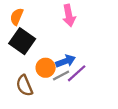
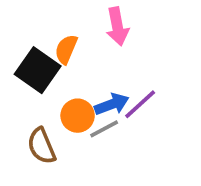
orange semicircle: (17, 17) -> (66, 49), moved
purple line: (77, 73) -> (140, 104), moved

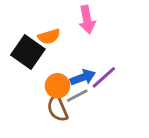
orange semicircle: (66, 49) -> (49, 37), turned -130
brown semicircle: (42, 146) -> (57, 108), moved

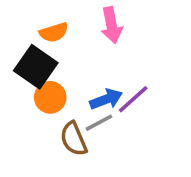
orange semicircle: (49, 37) -> (54, 32), moved
orange circle: (57, 86) -> (50, 97), moved

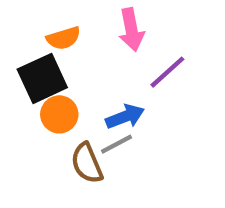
black square: (36, 67) -> (42, 78), turned 30
purple line: (133, 99) -> (167, 72), moved

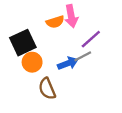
orange semicircle: (64, 38) -> (55, 22), moved
gray line: (117, 144) -> (83, 56), moved

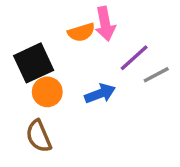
gray line: (83, 56) -> (156, 75), moved
brown semicircle: (47, 89) -> (39, 136), moved

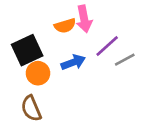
blue arrow: (100, 94) -> (73, 62), moved

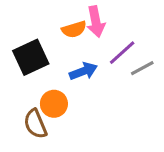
orange circle: (38, 73) -> (54, 104), moved

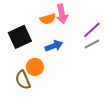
purple line: (122, 53) -> (92, 30), moved

